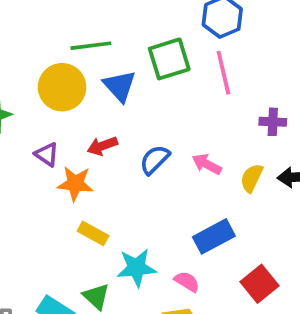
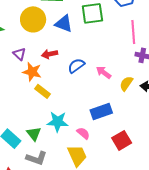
pink line: (223, 73) -> (133, 32), moved
blue triangle: (120, 86) -> (64, 24), turned -36
yellow rectangle: (93, 233) -> (42, 91), moved

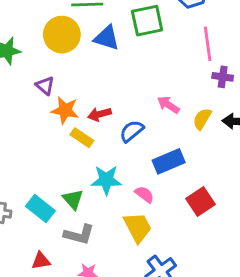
red arrow: (50, 54) -> (100, 114), moved
blue semicircle: (76, 66) -> (132, 131), moved

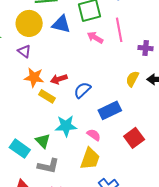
pink line: (208, 44) -> (119, 30), moved
purple triangle: (45, 86) -> (24, 51), moved
pink arrow: (168, 105) -> (95, 37), moved
yellow trapezoid: (138, 227) -> (90, 159), turned 50

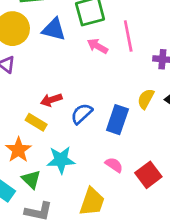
orange star: (34, 77) -> (18, 150), moved, turned 30
blue rectangle: (110, 110) -> (117, 120), moved, turned -45
pink semicircle: (94, 135) -> (114, 165), moved

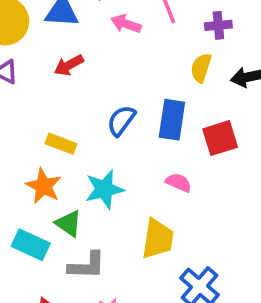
yellow semicircle: (146, 99) -> (201, 68), moved
red arrow: (51, 100) -> (69, 65), moved
red square: (148, 175) -> (220, 138), moved, turned 30

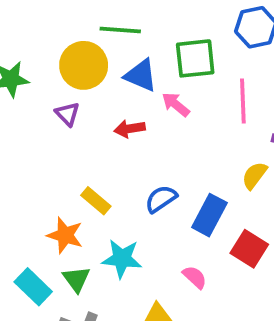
pink arrow: (126, 24) -> (176, 104), moved
red square: (220, 138) -> (249, 249), turned 30
orange star: (44, 186) -> (65, 235), turned -30

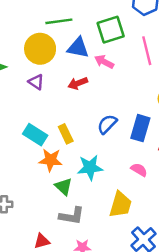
yellow rectangle: (96, 201) -> (66, 134), turned 36
cyan rectangle: (33, 287) -> (35, 135), moved

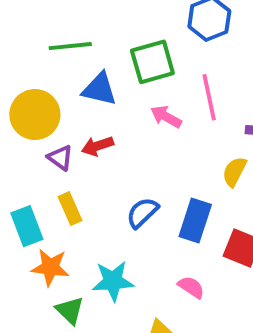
yellow circle: (40, 49) -> (35, 115), moved
pink arrow: (104, 62) -> (166, 117), moved
purple triangle: (36, 82) -> (60, 158), moved
yellow rectangle: (66, 134) -> (70, 209), moved
cyan rectangle: (35, 135) -> (27, 226), turned 35

